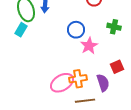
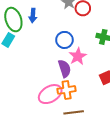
purple semicircle: (103, 83) -> (64, 69), moved

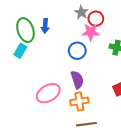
pink star: (78, 56) -> (91, 32), moved, turned 30
pink ellipse: (50, 94) -> (48, 93), moved

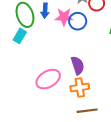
pink star: (91, 32) -> (64, 17), moved
blue circle: (77, 51) -> (78, 21), moved

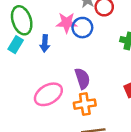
blue arrow: (45, 11) -> (45, 43), moved

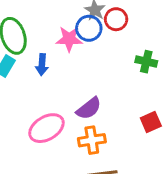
blue circle: (82, 28) -> (89, 28), moved
purple semicircle: (82, 79) -> (89, 108), turned 70

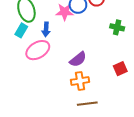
pink ellipse: (46, 128) -> (38, 50), moved

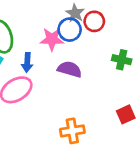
purple semicircle: (78, 59) -> (70, 69), moved, turned -126

